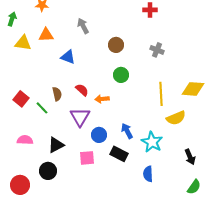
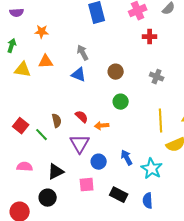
blue triangle: (68, 57) -> (79, 75), moved
black rectangle: (119, 154) -> (119, 195), moved

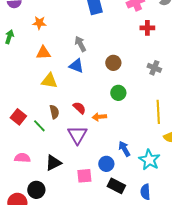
yellow triangle: (23, 70) -> (49, 81), moved
blue circle: (99, 162) -> (106, 164), moved
black circle: (48, 198) -> (36, 190), moved

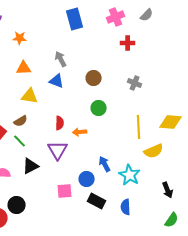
red semicircle: (79, 108) -> (60, 123), turned 48
brown semicircle: (54, 112) -> (21, 121), moved, turned 72
black triangle: (53, 163) -> (31, 166), moved

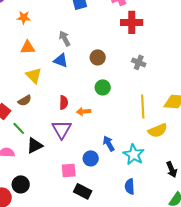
red cross: (128, 43) -> (132, 22), size x1.5
yellow triangle: (30, 96) -> (34, 75), turned 36
green line: (20, 141) -> (19, 128), moved
black rectangle: (97, 201) -> (83, 191), moved

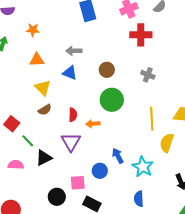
gray arrow: (65, 38) -> (74, 51), turned -63
green circle: (103, 87) -> (112, 100), size x1.5
brown semicircle: (25, 100) -> (45, 110), moved
yellow semicircle: (158, 130) -> (167, 143), turned 132
black circle: (21, 184) -> (57, 197), moved

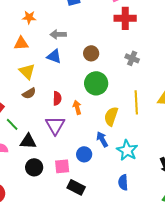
orange star: (33, 30) -> (29, 17), moved
orange arrow: (93, 124) -> (77, 107), turned 80
yellow semicircle: (167, 143) -> (111, 116), moved
black triangle: (44, 158) -> (28, 141), turned 30
black circle: (57, 197) -> (34, 167), moved

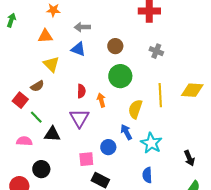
brown semicircle: (29, 93) -> (37, 86), moved
black circle: (34, 167) -> (41, 169), moved

